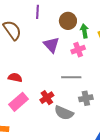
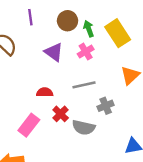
red semicircle: (15, 78) -> (45, 92), moved

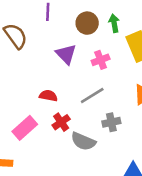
green arrow: (89, 29) -> (114, 23), moved
gray line: (84, 85) -> (92, 95), turned -30

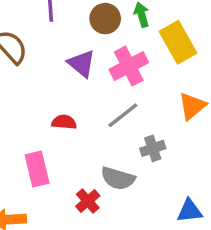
pink cross: (101, 60) -> (129, 66), size x1.5
red cross: (61, 122) -> (88, 201), moved
pink rectangle: (25, 128) -> (37, 169), turned -55

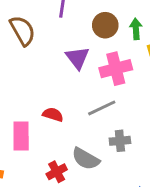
red semicircle: (64, 122) -> (53, 115), moved

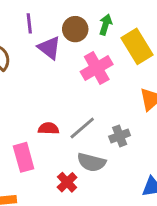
green arrow: (136, 29) -> (106, 25), turned 36
purple triangle: (77, 58) -> (49, 48), moved
gray line: (102, 108) -> (82, 128), moved

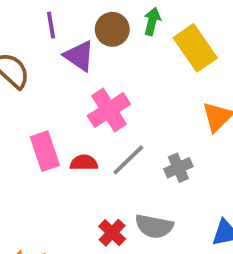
pink cross: (97, 68) -> (109, 110), moved
pink rectangle: (24, 157) -> (45, 151), moved
gray semicircle: (91, 162) -> (154, 226), moved

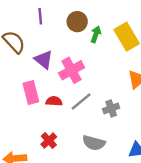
green arrow: (152, 21) -> (96, 34), moved
purple triangle: (79, 56) -> (44, 60), moved
red cross: (112, 233) -> (49, 140), moved

